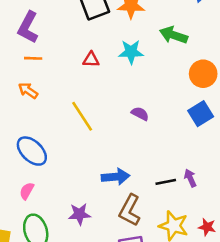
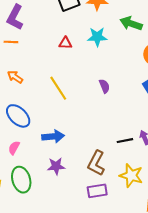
orange line: (33, 58) -> (11, 42), moved
orange arrow: (28, 90) -> (15, 77), moved
purple semicircle: (140, 114) -> (104, 86), turned 40
blue arrow: (116, 177) -> (53, 136), moved

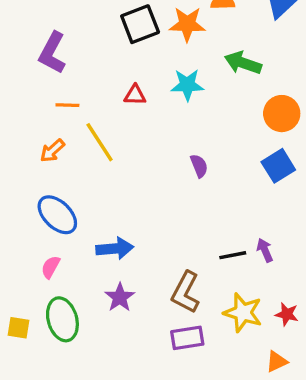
orange line: (11, 42) -> (67, 105), moved
orange arrow: (15, 77) -> (52, 151), turned -77
yellow line: (58, 88) -> (100, 142), moved
purple star: (56, 166) -> (120, 297), turned -30

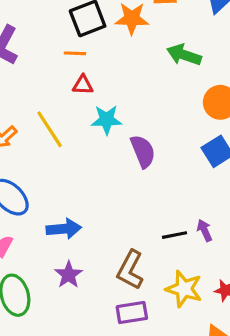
cyan star: (187, 85) -> (107, 120), moved
orange line: (67, 105) -> (75, 53), moved
purple semicircle: (199, 166) -> (143, 151), size x1.5

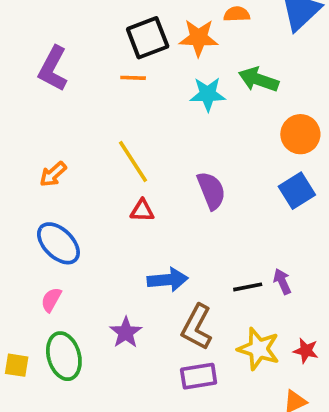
red triangle: (83, 85) -> (142, 211), moved
cyan star: (107, 120) -> (208, 94), moved
yellow line: (50, 129) -> (133, 161), moved
blue arrow: (64, 229) -> (168, 280), moved

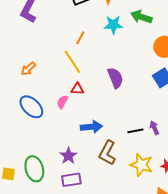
orange line: (133, 78) -> (80, 38), moved, turned -64
pink semicircle: (51, 300) -> (62, 102), moved
purple rectangle: (199, 376) -> (71, 180), moved

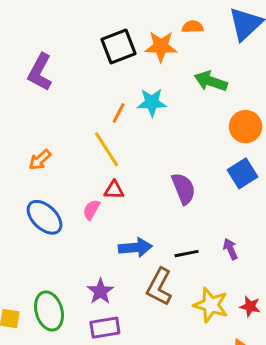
cyan star: (113, 25) -> (152, 102), moved
purple semicircle: (115, 78) -> (184, 189), moved
black line: (135, 131) -> (187, 254), moved

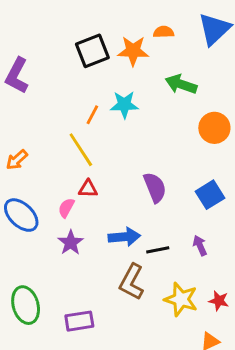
blue square: (243, 173) -> (210, 195), moved
blue arrow: (135, 248) -> (124, 237), moved
purple star: (100, 291) -> (71, 243), moved

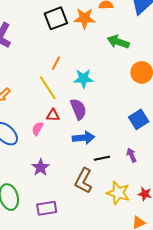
cyan star: (124, 105) -> (83, 79), moved
purple semicircle: (155, 187) -> (78, 109), moved
blue arrow: (124, 237) -> (83, 138), moved
purple star: (71, 243) -> (41, 167), moved

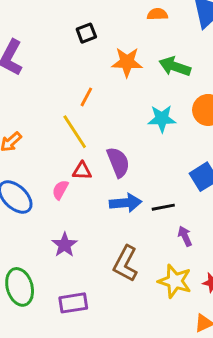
black square: (56, 18) -> (86, 33), size x0.6
orange star: (84, 18) -> (127, 62), moved
cyan star: (83, 79) -> (162, 119), moved
purple arrow: (131, 155) -> (185, 236), moved
black line: (102, 158) -> (163, 207), moved

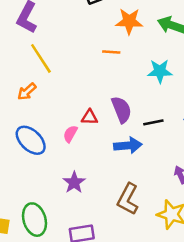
orange line: (86, 97) -> (111, 52), moved, turned 66
yellow line: (75, 132) -> (41, 58), moved
black line: (163, 207) -> (153, 122), moved

